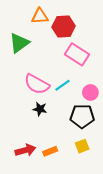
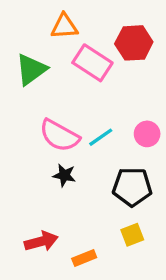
red hexagon: (64, 27) -> (134, 43), moved
pink rectangle: (77, 54) -> (92, 63), moved
pink circle: (90, 92) -> (147, 134), moved
orange rectangle: (50, 151) -> (84, 258), moved

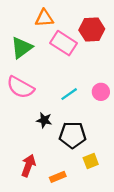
pink semicircle: (59, 136) -> (20, 87), moved
black pentagon: (132, 187) -> (73, 135), moved
red arrow: (41, 241) -> (28, 166), turned -55

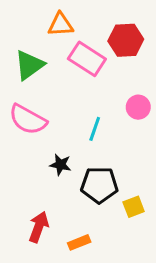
pink circle: (101, 92) -> (138, 107), moved
cyan line: (69, 94) -> (95, 129), turned -36
yellow square: (91, 161) -> (134, 207), moved

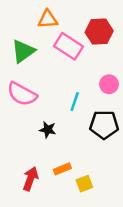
black pentagon: (99, 185) -> (104, 125), moved
yellow square: (134, 207) -> (84, 184), moved
orange rectangle: (79, 242) -> (62, 169), moved

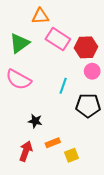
red hexagon: (99, 32) -> (86, 47), moved
black star: (48, 130) -> (35, 121), moved

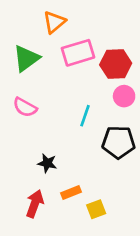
orange triangle: (40, 16) -> (54, 22), turned -36
pink rectangle: (58, 39) -> (78, 53), turned -50
pink semicircle: (19, 80) -> (25, 107), size x0.7

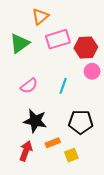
pink semicircle: (25, 107) -> (29, 86), moved, turned -66
black pentagon: (118, 142) -> (81, 122), moved
black star: (47, 163) -> (35, 121), size x1.6

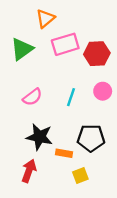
pink circle: (92, 71) -> (103, 91), moved
orange rectangle: (53, 143) -> (64, 153), moved, turned 32

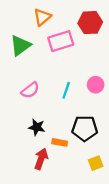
red hexagon: (97, 54) -> (90, 23), moved
black star: (39, 137) -> (37, 127), size x0.7
red arrow: (29, 171) -> (41, 159), moved
yellow square: (80, 176) -> (96, 163), moved

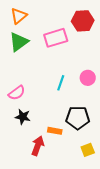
orange triangle: (42, 17) -> (19, 16), moved
pink semicircle: (30, 90) -> (17, 93), moved
black star: (37, 127) -> (23, 117), moved

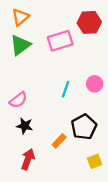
black pentagon: (78, 118) -> (84, 127), turned -30
orange rectangle: (55, 131) -> (59, 141), turned -56
red arrow: (38, 146) -> (28, 159), moved

